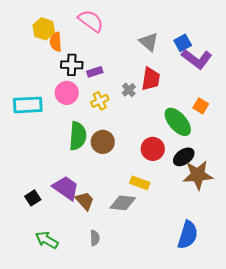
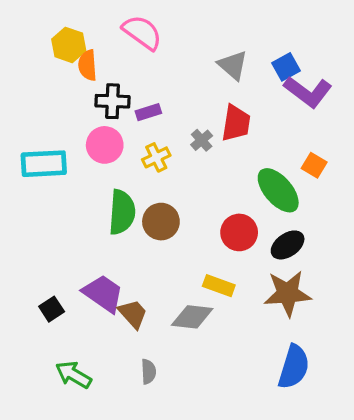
brown star: (198, 175) -> (288, 293), moved

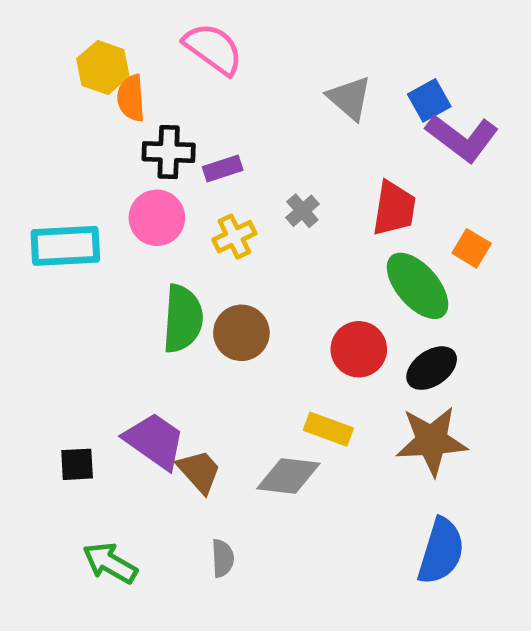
red trapezoid: (236, 123) -> (394, 208), moved
black square: (52, 309) -> (77, 464), turned 30

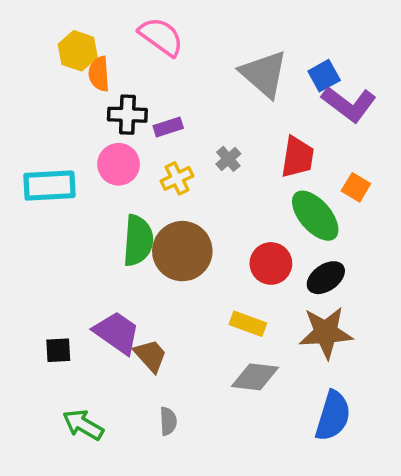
gray triangle: (349, 98) -> (264, 74), size x1.4
brown circle: (241, 333) -> (182, 251), size x1.4
gray diamond: (288, 476) -> (255, 377), moved

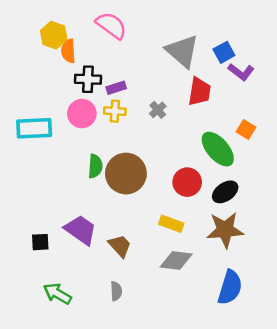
purple L-shape: (349, 104) -> (241, 72), size x0.7
red trapezoid: (297, 157) -> (199, 91), moved
yellow cross: (177, 178) -> (115, 111), moved, turned 30
green semicircle: (138, 240) -> (95, 166), size x0.7
brown trapezoid: (150, 356) -> (120, 246), moved

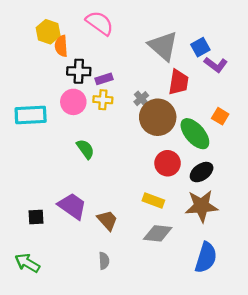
green semicircle: (95, 166) -> (85, 149), turned -40
brown circle: (126, 174) -> (158, 117), moved
green arrow: (57, 294) -> (27, 263), moved

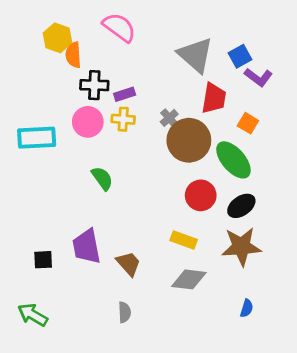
orange square: (220, 116) -> (248, 123), moved
purple trapezoid: (72, 206) -> (86, 247), turned -136
blue semicircle: (206, 257) -> (247, 308), size x0.5

